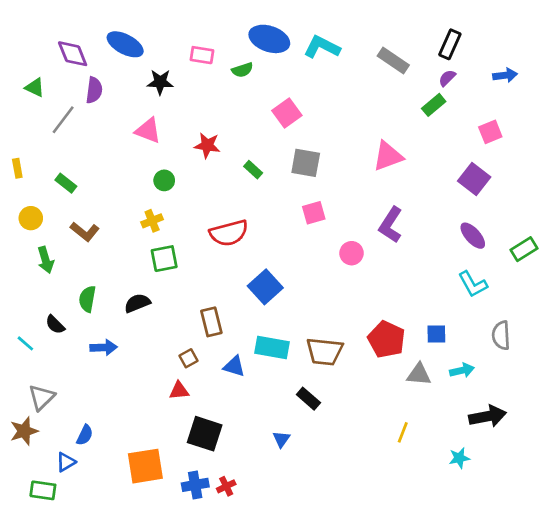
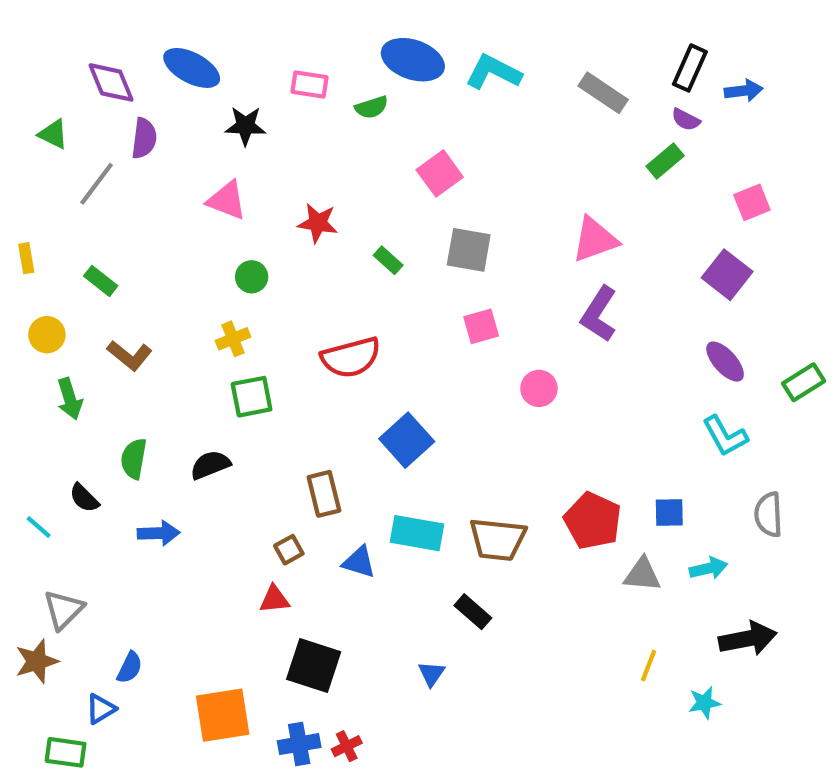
blue arrow: (505, 75) -> (744, 91), moved
purple semicircle: (447, 78) -> (686, 120), turned -108
purple L-shape: (391, 225) -> (599, 314), moved
yellow line: (403, 432) -> (649, 665), moved

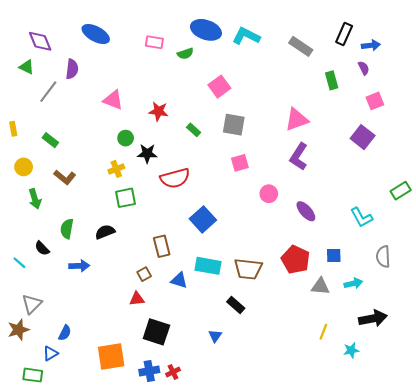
purple diamond: (111, 82) -> (40, 41), moved
purple semicircle: (686, 120) -> (364, 68), moved, turned -144
black star: (245, 126) -> (147, 154), moved
green rectangle: (665, 161) -> (332, 80), turned -66
purple ellipse: (725, 362) -> (306, 211), moved

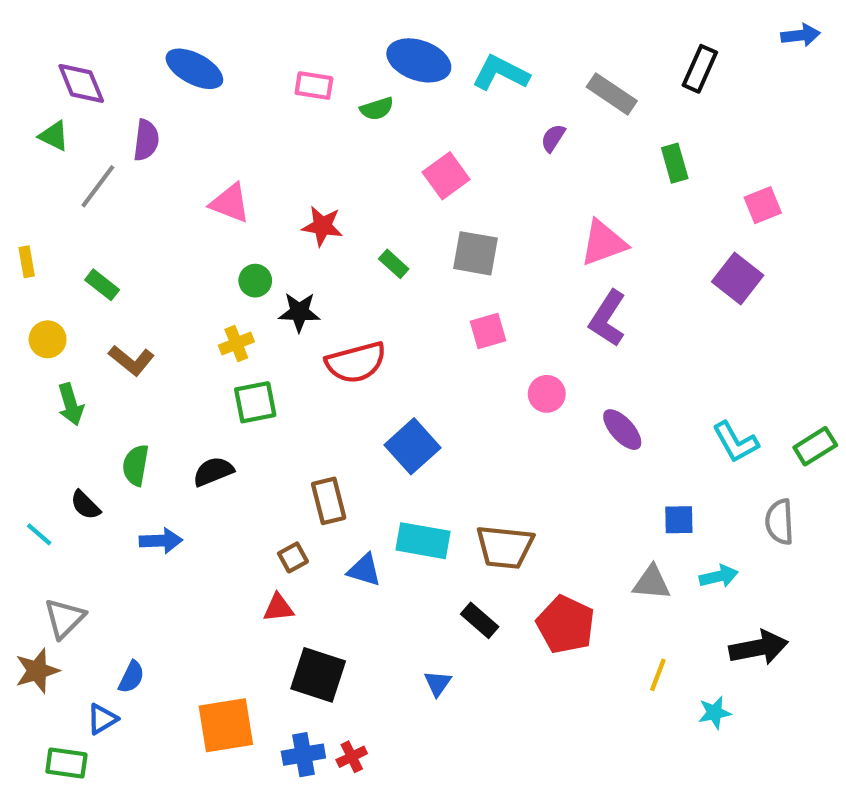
blue arrow: (371, 45) -> (801, 35), moved
purple semicircle: (364, 68) -> (553, 138), moved, turned -120
green rectangle: (401, 191) -> (815, 446), moved
red pentagon: (296, 260) -> (566, 625), moved

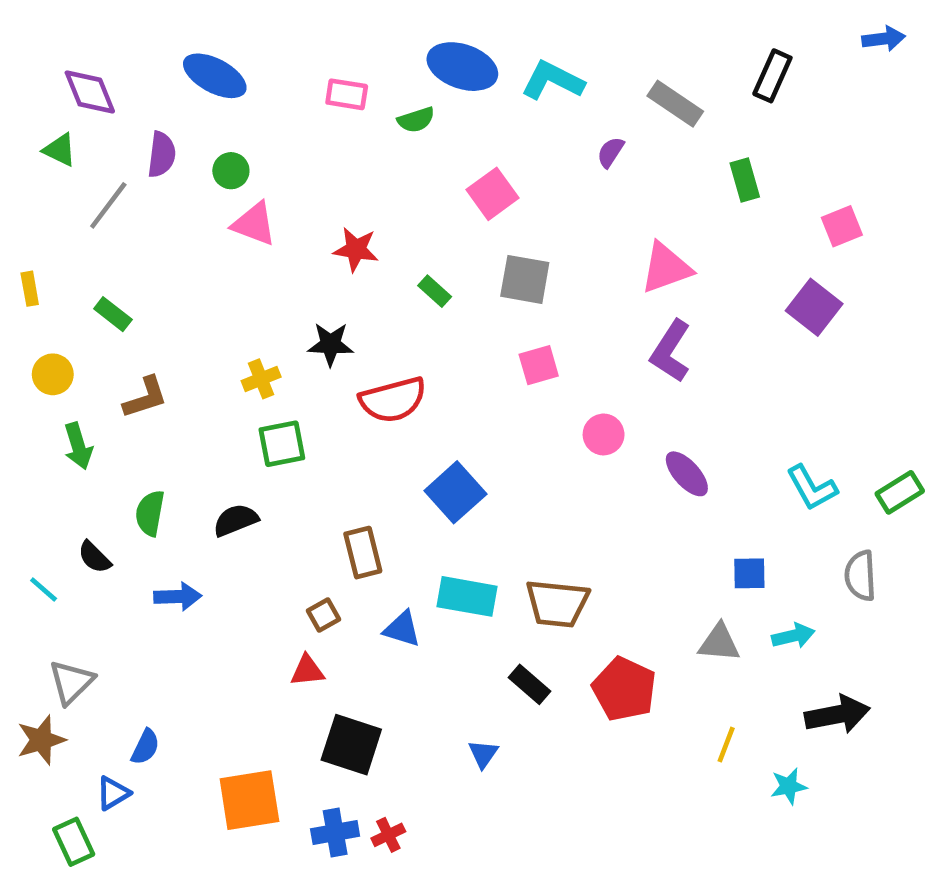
green circle: (255, 281) -> (231, 171), moved
brown L-shape: (131, 360) -> (145, 397), turned -57
green rectangle: (66, 763) -> (74, 842), turned 57

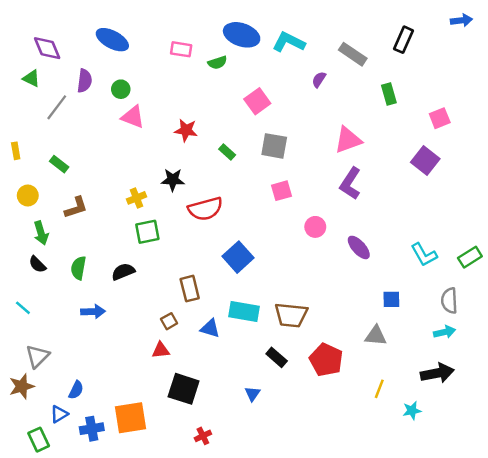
black semicircle: (94, 557) -> (37, 264), moved
cyan arrow: (793, 636) -> (445, 332), moved
blue cross: (335, 833) -> (92, 429), moved

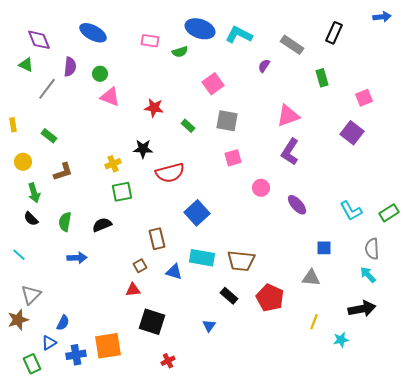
cyan arrow: (445, 332) -> (368, 275), turned -120

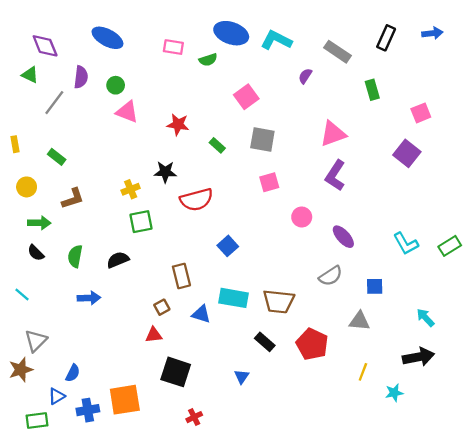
blue arrow: (382, 17) -> (432, 33), moved
green arrow: (34, 193) -> (39, 223), turned -72
blue square: (197, 213) -> (228, 246), size x0.7
gray semicircle: (372, 249) -> (331, 276), moved, turned -120
green rectangle: (32, 364) -> (37, 420), turned -72

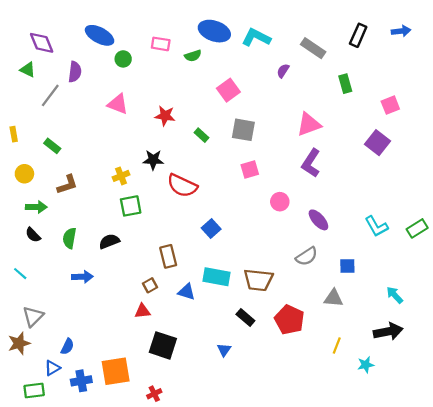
green circle: (116, 85) -> (123, 59), moved
red semicircle: (197, 200) -> (182, 186), turned 40
red cross: (194, 417) -> (154, 394), moved

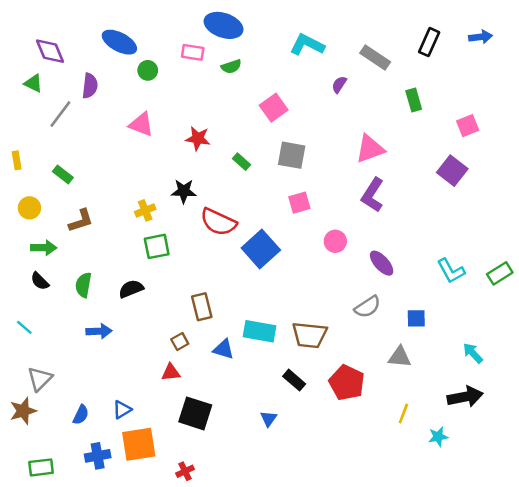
blue ellipse: (214, 31) -> (224, 25), moved
blue square: (211, 228) -> (261, 249), moved, size x1.6
blue triangle: (52, 368) -> (122, 410), moved

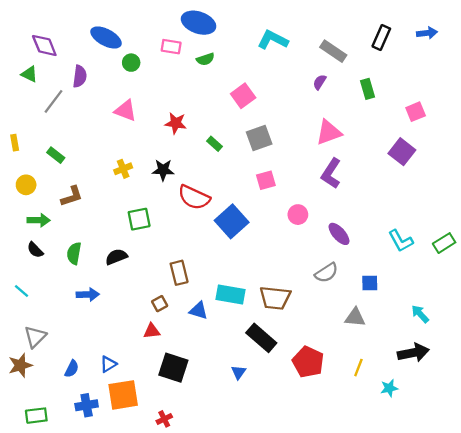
purple semicircle: (339, 85) -> (320, 82), moved
gray square: (292, 155) -> (259, 138), turned -30
yellow cross: (145, 210) -> (123, 169), moved
black rectangle: (294, 380) -> (261, 338), size x1.5
red pentagon: (347, 383) -> (308, 362), moved

